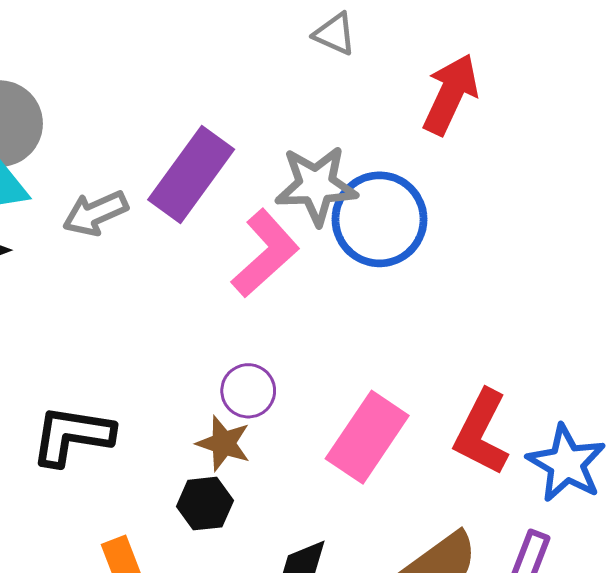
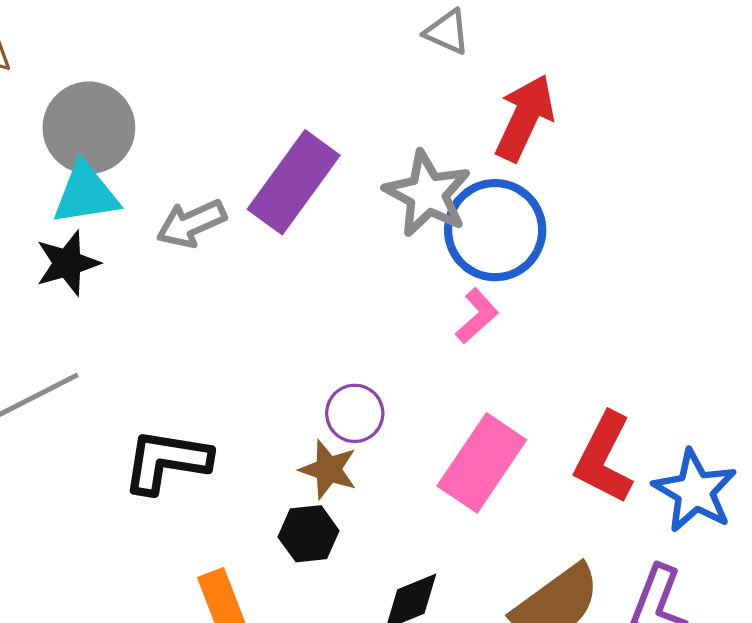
red arrow: (451, 94) -> (525, 118), moved
gray star: (316, 185) -> (427, 194), turned 30
pink L-shape: (265, 253) -> (477, 316), moved, size x0.6

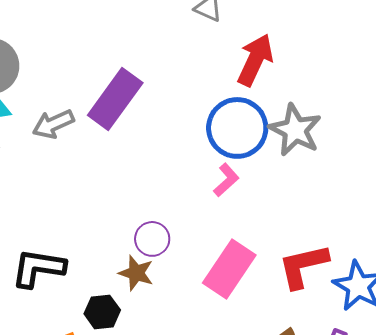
gray star: (427, 194) -> (295, 130), moved
red L-shape: (604, 458) -> (303, 266), turned 50
black hexagon: (309, 534) -> (102, 312), moved

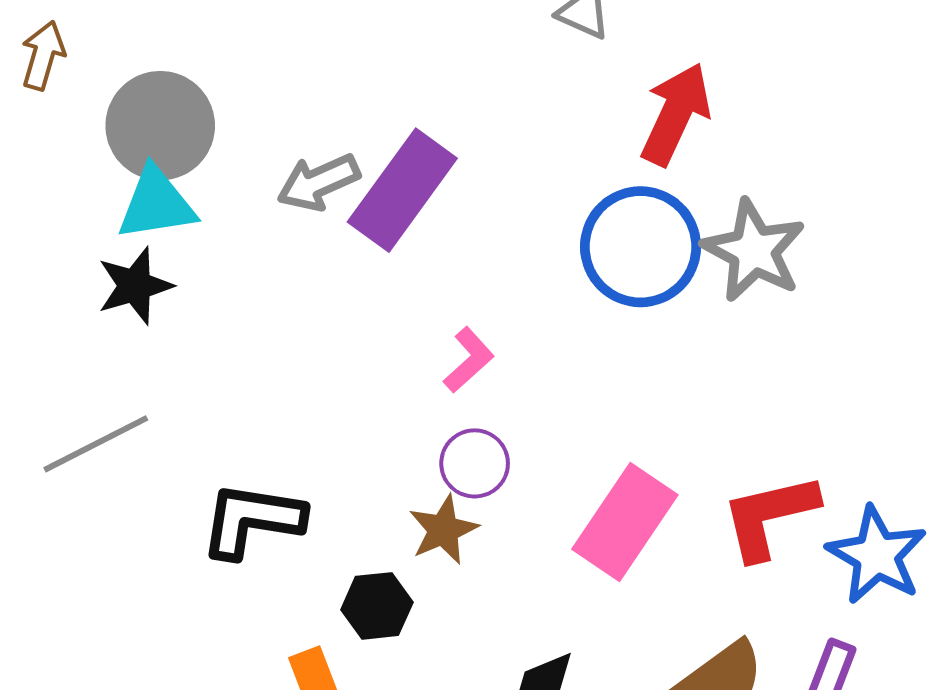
gray arrow: (53, 124) -> (318, 182), moved
pink L-shape: (226, 180) -> (469, 360), moved
brown star: (136, 273) -> (443, 530), turned 30

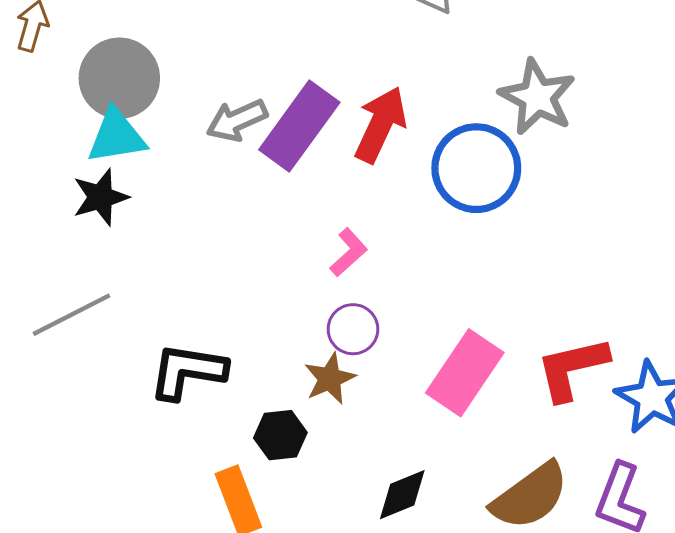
red arrow: (676, 114) -> (381, 125), moved
gray star: (754, 251) -> (537, 97), moved

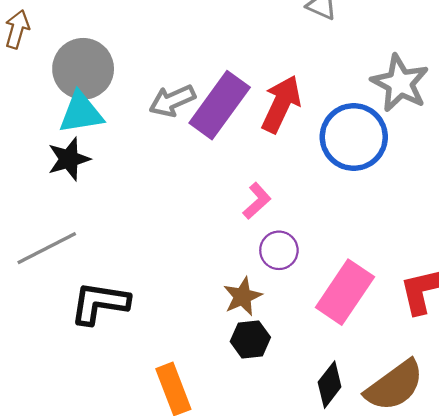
purple circle: (353, 329) -> (279, 250), moved
black L-shape: (188, 371) -> (100, 303), moved
black hexagon: (280, 435) -> (250, 339), moved
black diamond: (402, 495) -> (330, 385), moved, turned -30

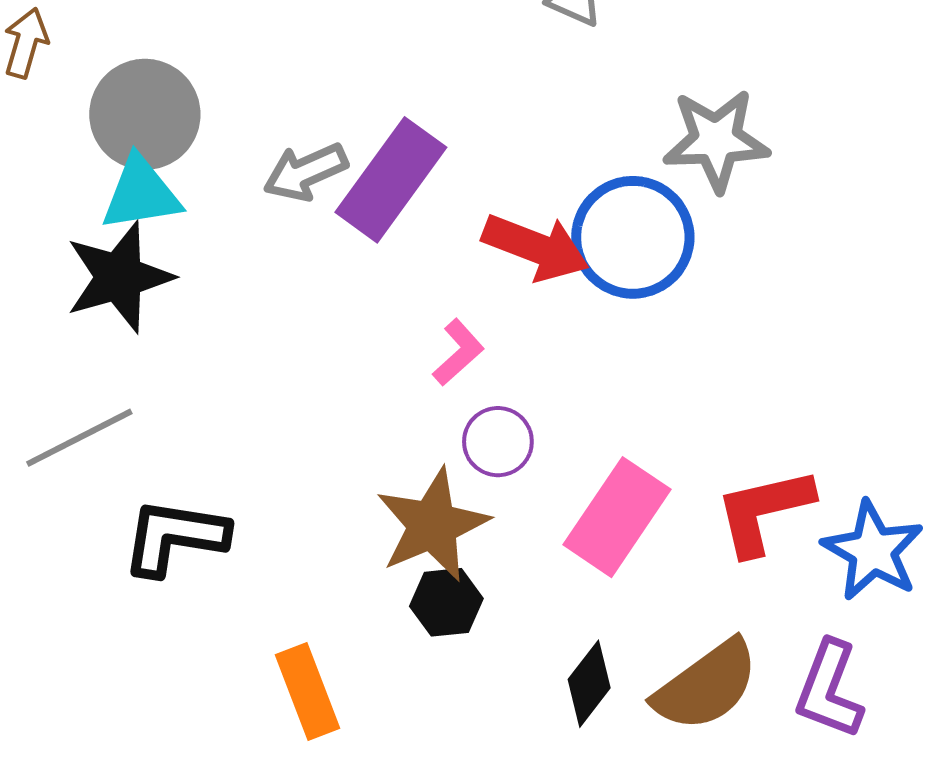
gray star: (400, 83) -> (716, 140), turned -30
red arrow: (281, 104) -> (536, 247), moved, turned 86
black star: (69, 159) -> (119, 277), size x1.4
brown star: (243, 297) -> (432, 525), size x1.6

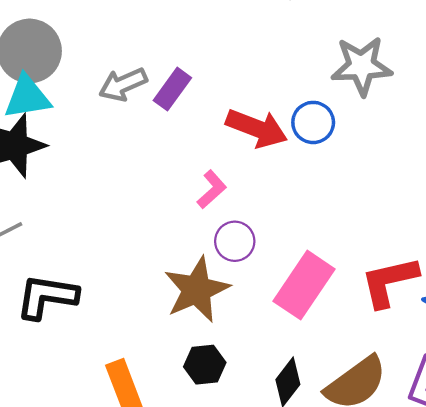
purple rectangle: (391, 180) -> (172, 89), size x0.6
blue circle: (633, 237) -> (313, 122), size x0.6
black hexagon: (446, 602) -> (205, 365), moved

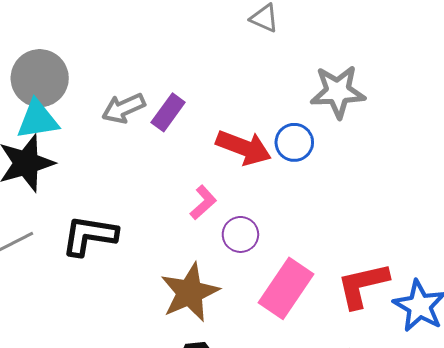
purple circle: (235, 241) -> (240, 234), moved
black L-shape: (47, 297) -> (89, 236), moved

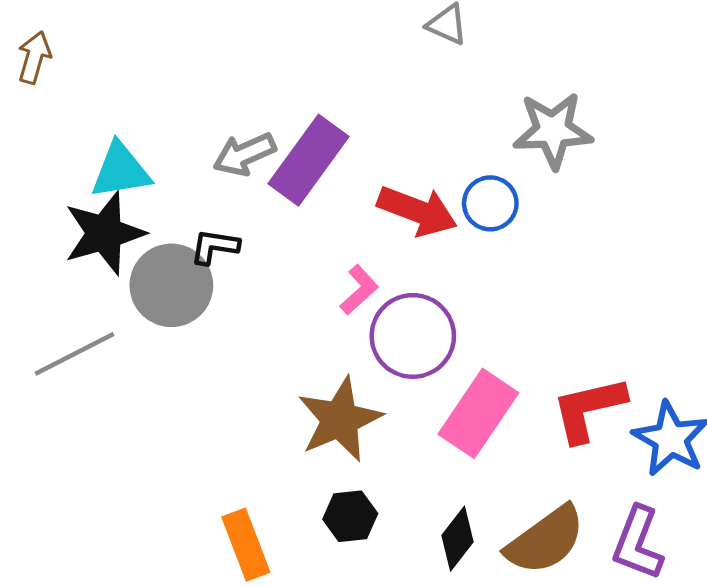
gray circle: (40, 78) -> (171, 285), moved
purple rectangle: (168, 112) -> (308, 160), size x1.6
purple circle: (240, 234) -> (413, 336), size x1.6
black L-shape: (89, 236) -> (215, 247), moved, size x0.6

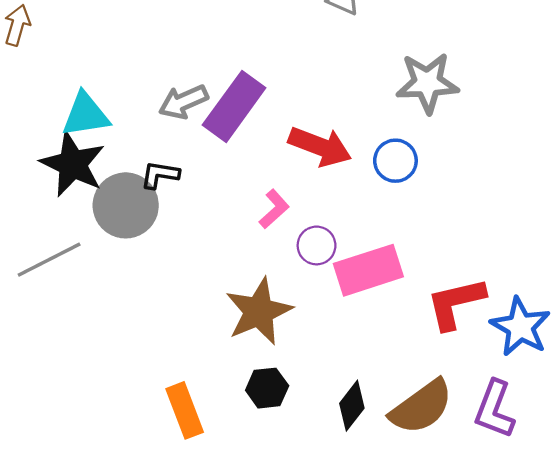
blue circle: (490, 203) -> (395, 161), moved
black star: (104, 233) -> (73, 164), turned -30
purple circle: (413, 336) -> (317, 245), size x0.6
pink rectangle: (478, 413) -> (368, 270), moved, turned 38

